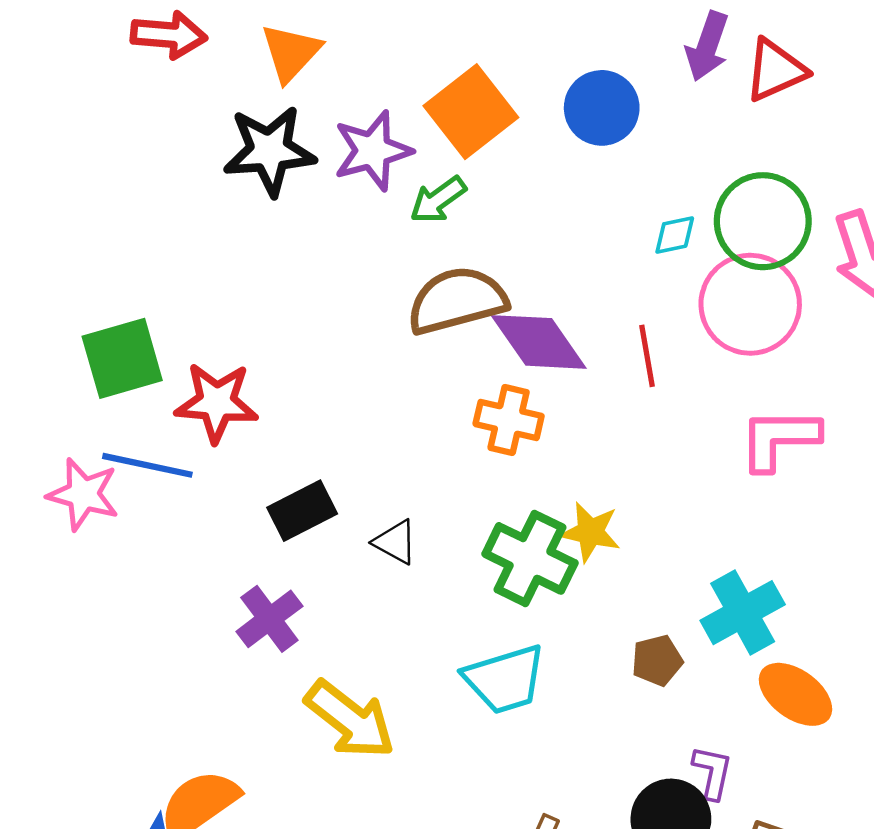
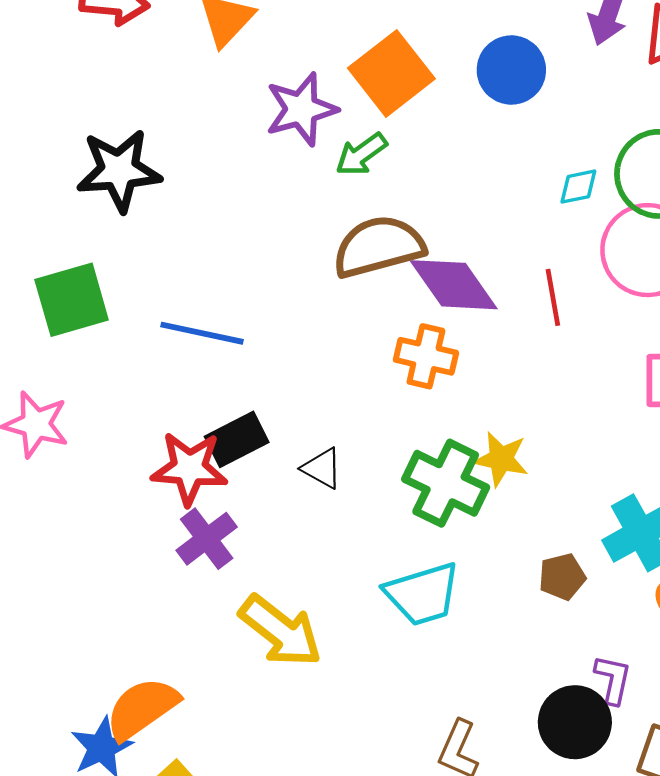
black star: (269, 151) -> (119, 170), moved
red star: (217, 402) -> (189, 468), moved
blue line: (147, 465) -> (202, 333), moved

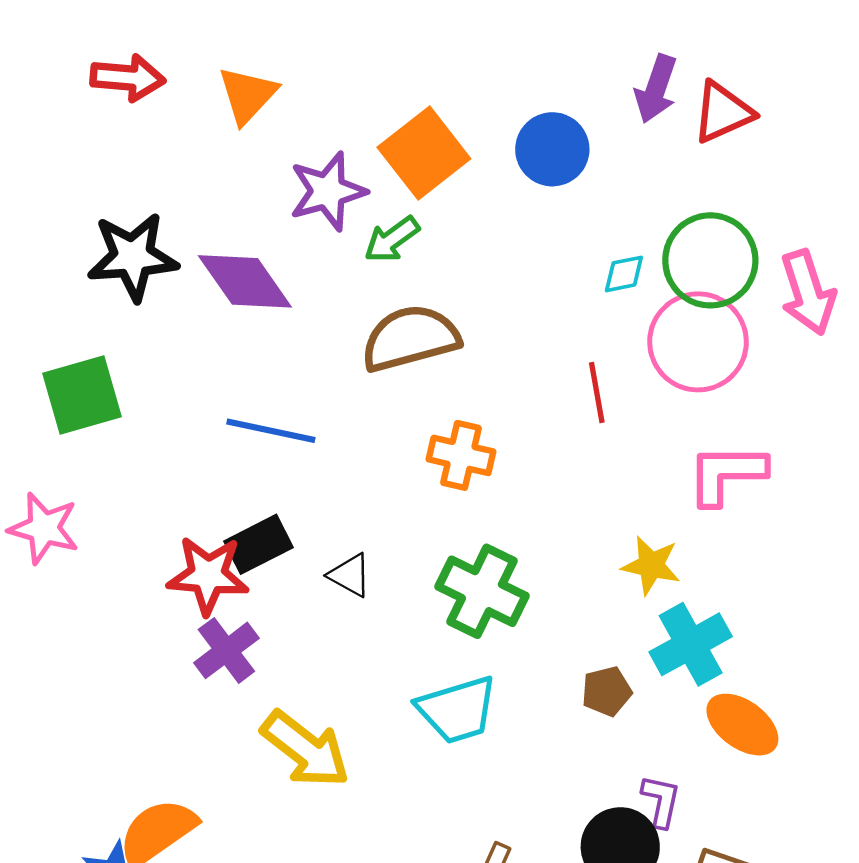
purple diamond: (454, 285) -> (245, 281), moved
blue line: (202, 333) -> (271, 431), moved
yellow star: (501, 459) -> (651, 565), moved

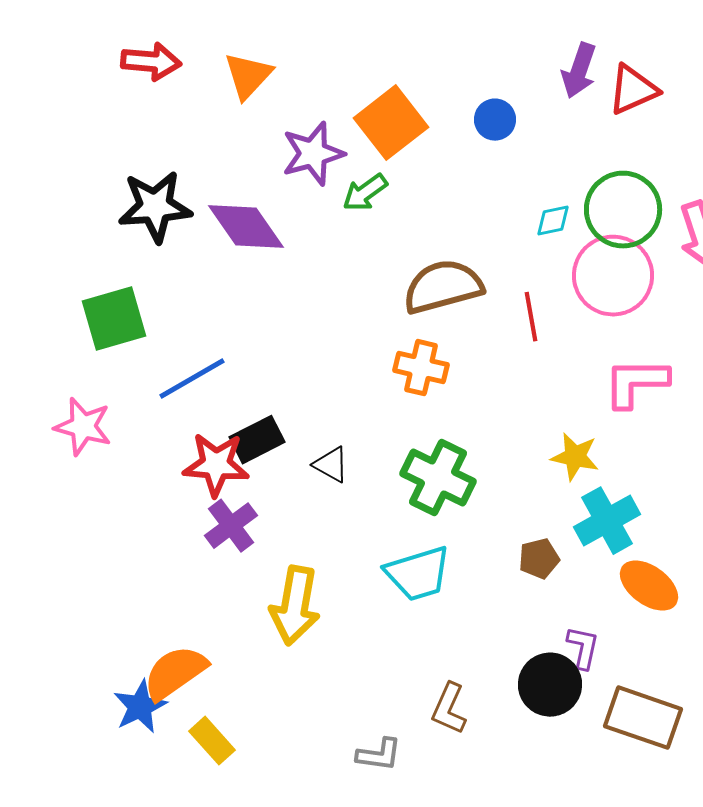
blue circle: (552, 149) -> (495, 120), size x0.7
brown semicircle: (410, 338) -> (443, 287), moved
blue line: (271, 431) -> (192, 379), moved, turned -42
yellow arrow: (305, 749) -> (295, 606), turned 62

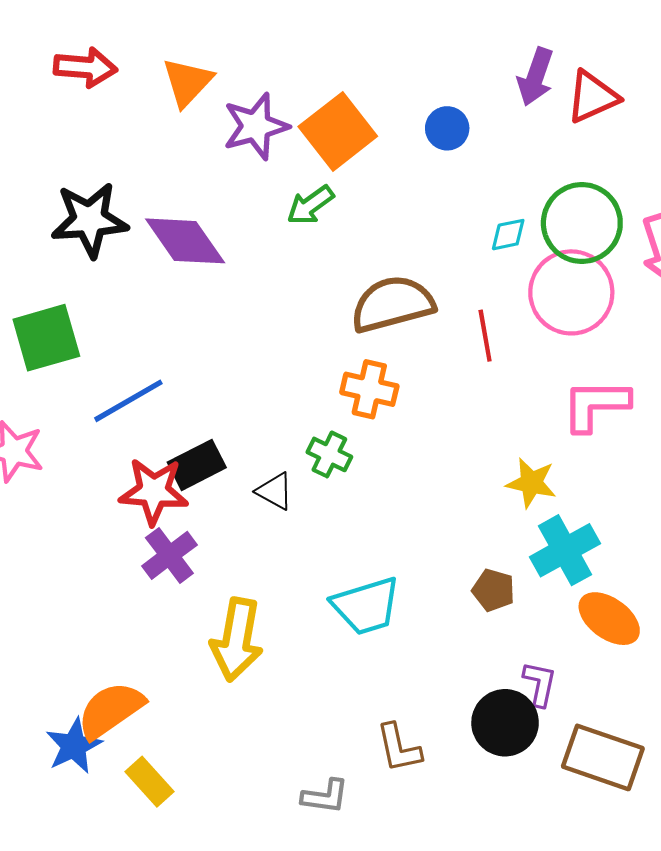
purple star: (313, 154) -> (256, 126), moved
green cross: (438, 478) -> (329, 454), moved, size x0.6
brown pentagon: (539, 559) -> (493, 590), turned 30
brown L-shape: (449, 709) -> (399, 748), turned -36

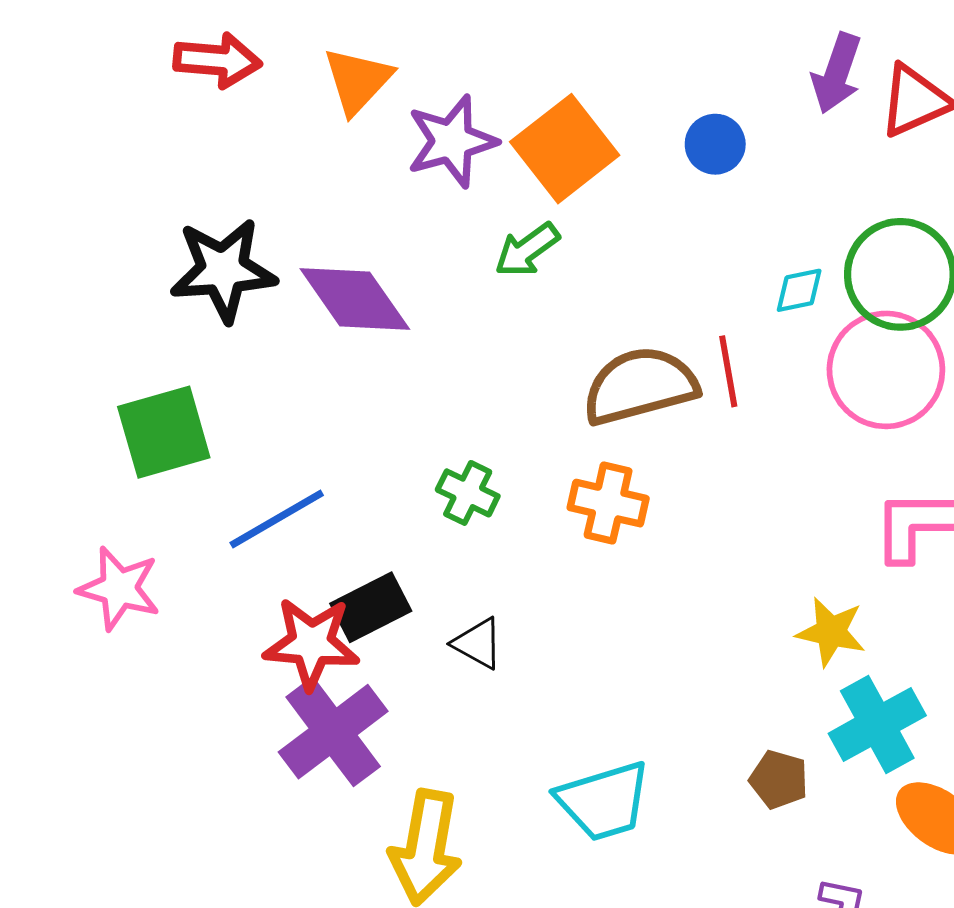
red line: (485, 336) -> (728, 371), moved
green cross: (329, 454) -> (468, 493), moved
purple cross: (169, 555) -> (333, 732), size x1.4

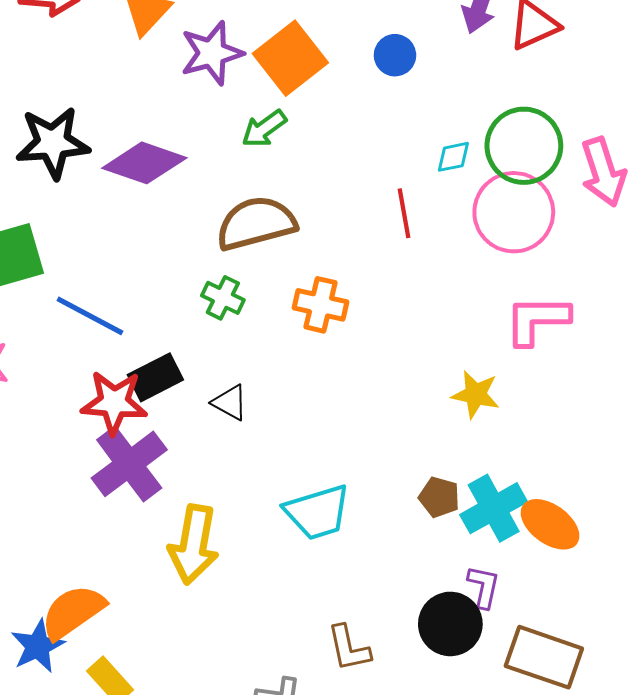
purple diamond: (355, 299) -> (144, 163), turned -36
brown semicircle: (640, 386) -> (256, 223), moved
blue line: (277, 519) -> (90, 316), turned 58
cyan cross: (877, 724) -> (494, 508), moved

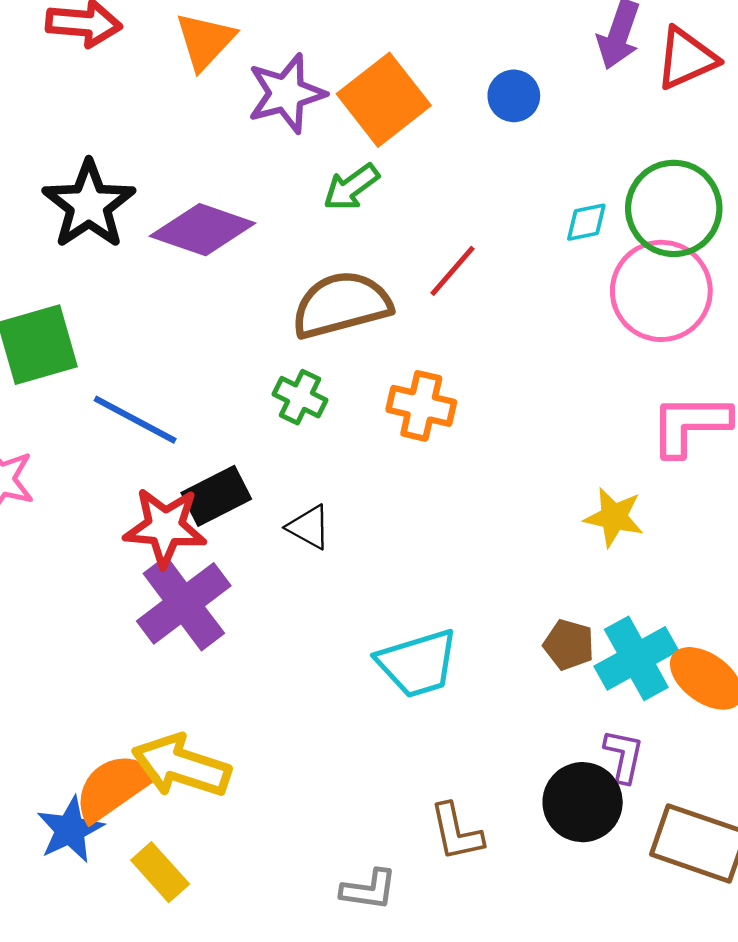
black star: (53, 143) -> (89, 205), turned -30
red line: (404, 213) -> (453, 271), moved, turned 51
yellow arrow: (194, 544) -> (181, 766), moved, turned 98

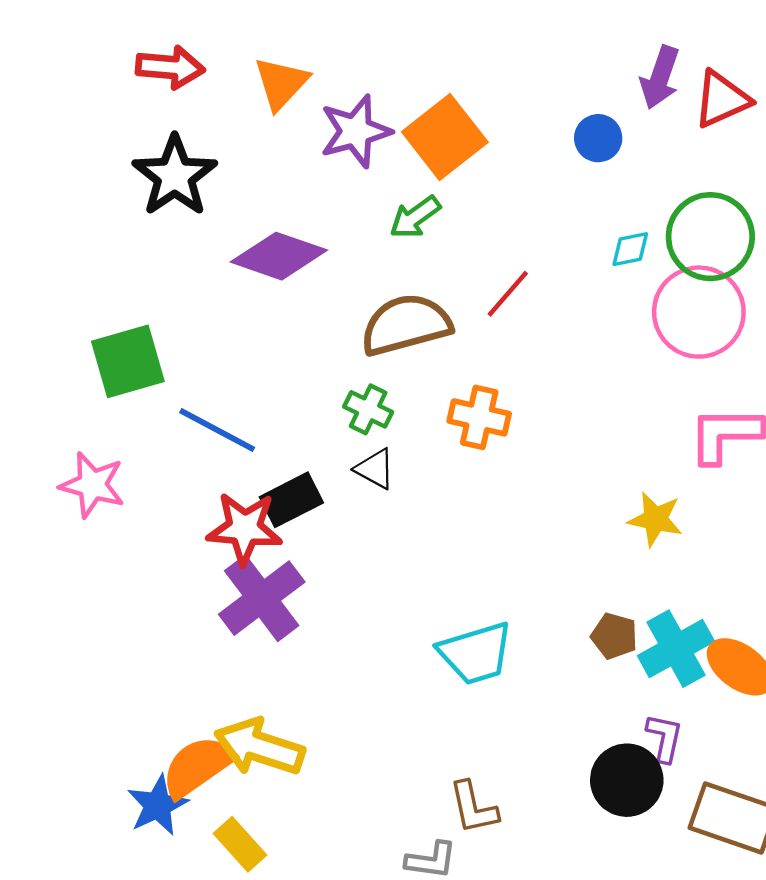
blue circle: (514, 96) -> (598, 138), moved
black star: (89, 205) -> (175, 176), moved
black triangle: (309, 527) -> (375, 469), moved
brown L-shape: (456, 832) -> (473, 808), moved

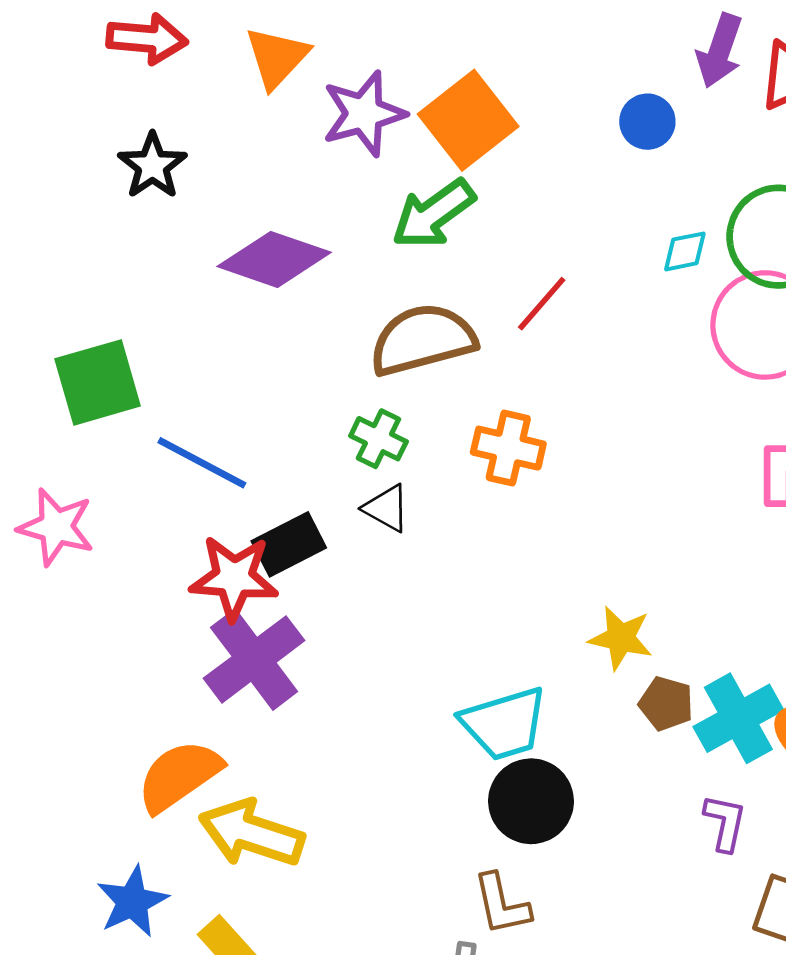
black star: (175, 176) -> (152, 166), size x0.7
green arrow: (415, 217) -> (433, 214), size x1.4
yellow star: (655, 519) -> (621, 638), moved
orange semicircle: (198, 766) -> (179, 776), moved
black circle: (627, 780) -> (531, 801), moved

